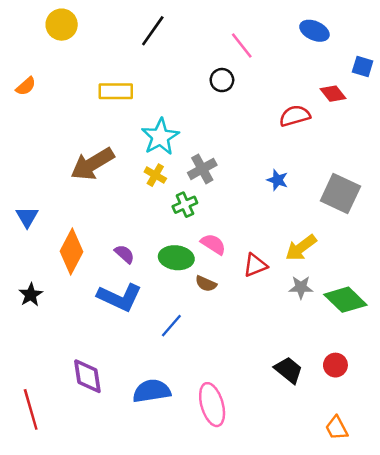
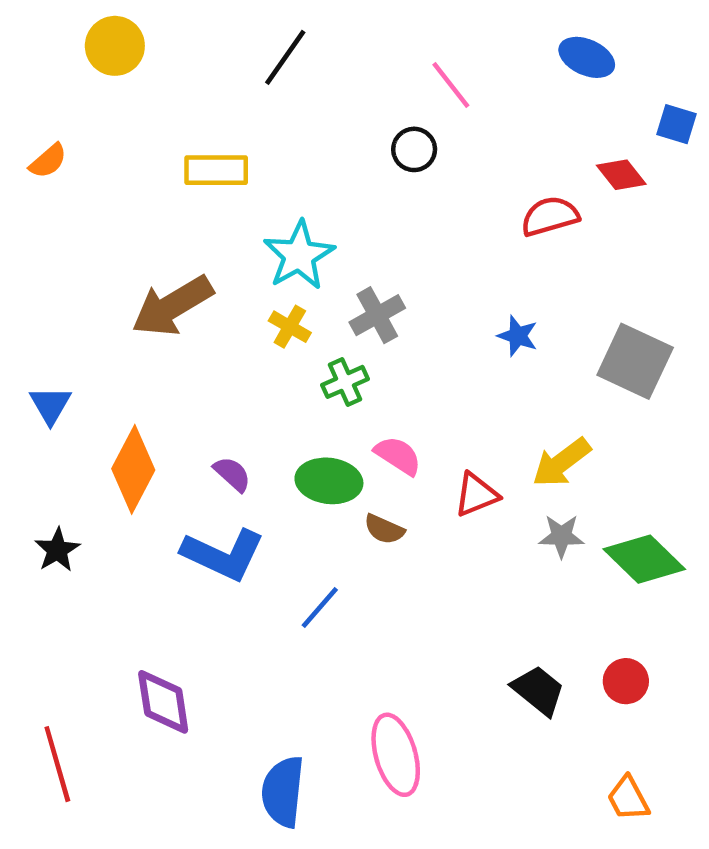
blue semicircle: (152, 391) -> (283, 792), moved, turned -75

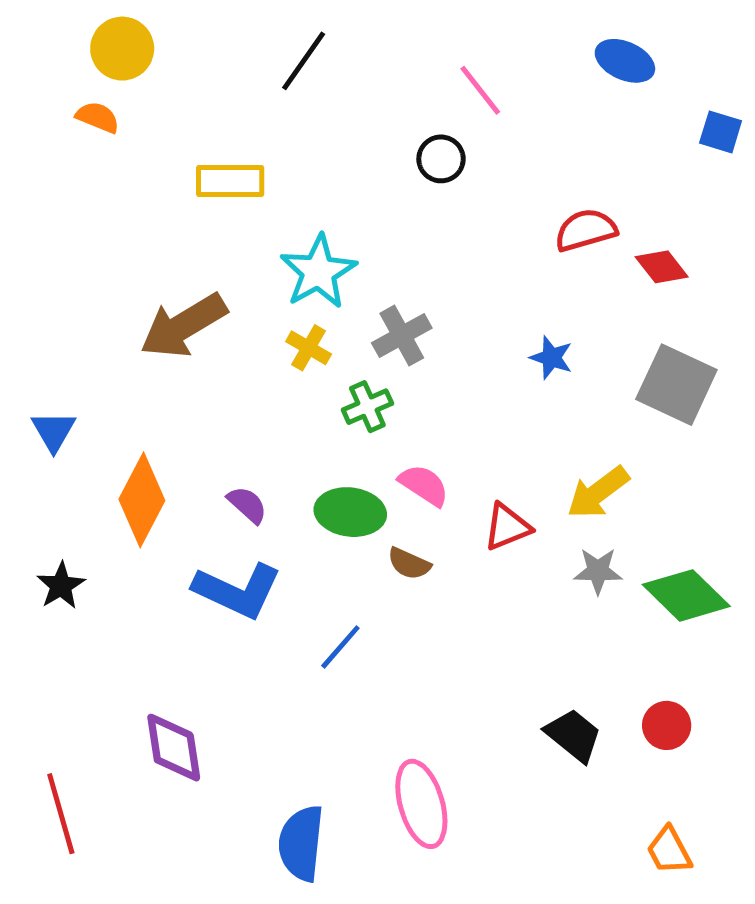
orange semicircle: (48, 161) -> (98, 117), moved, turned -117
red diamond: (621, 175) -> (662, 267), moved

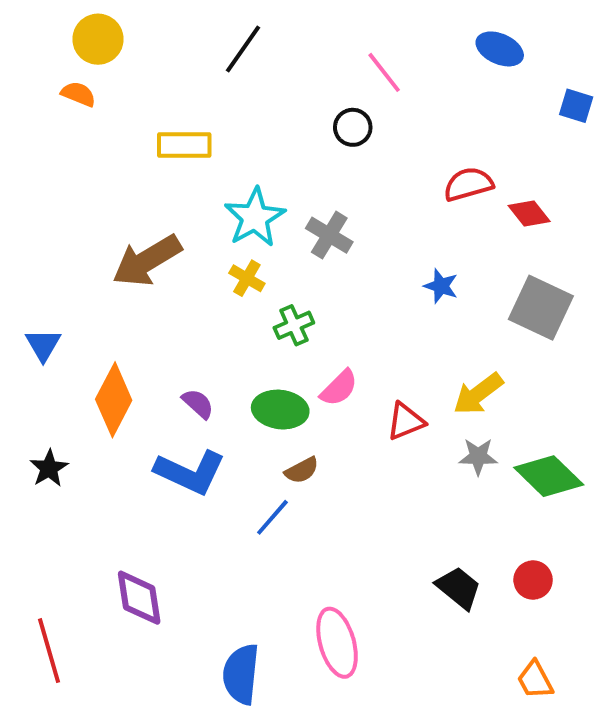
gray cross: (402, 336) -> (329, 235), moved, turned -30
pink semicircle: (424, 485) -> (339, 388), turned 102
brown semicircle: (409, 564) -> (302, 470), moved, turned -52

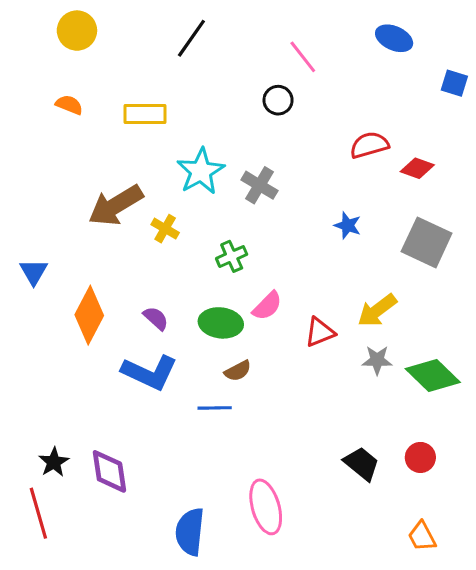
orange semicircle: (78, 94) -> (69, 105), moved
red diamond: (529, 214) -> (417, 168), turned -32
yellow cross: (247, 278) -> (165, 229), moved
black star: (49, 468) -> (54, 462), moved
blue line: (272, 517) -> (215, 408), turned 48

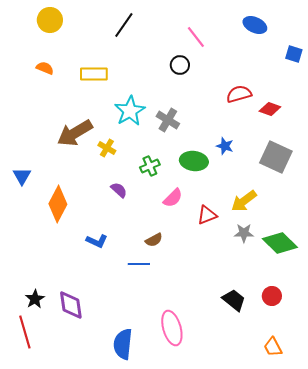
purple semicircle: (156, 318) -> (119, 190), moved
green ellipse: (221, 323) -> (194, 161), moved
blue L-shape: (150, 372) -> (97, 241), size x0.6

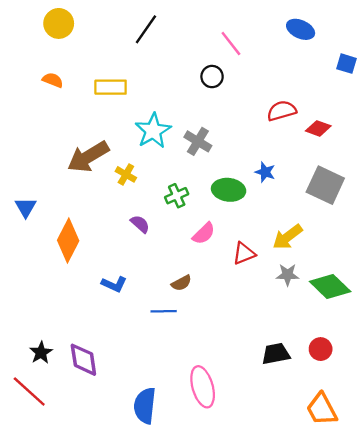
black trapezoid: (234, 300) -> (276, 354), turned -50
red line: (25, 332) -> (29, 392), turned -32
orange trapezoid: (273, 347) -> (322, 409), size x1.4

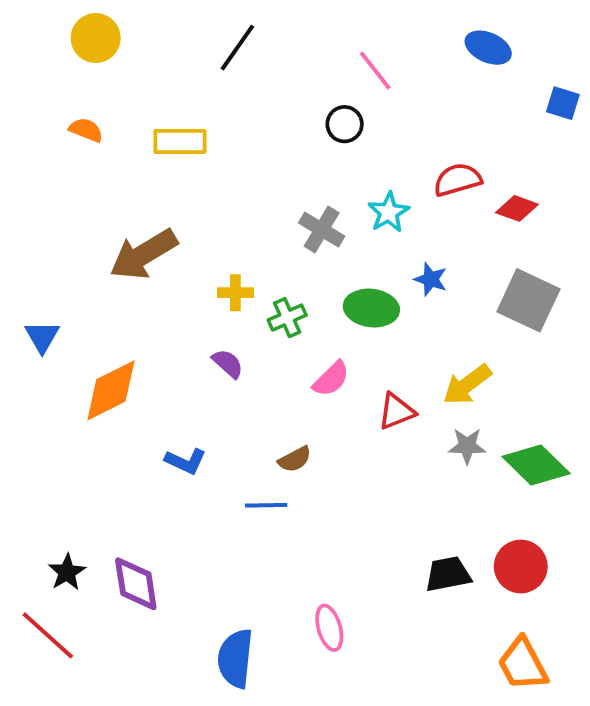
cyan star: (153, 131) -> (389, 212), moved, size x0.7
yellow cross: (126, 174) -> (235, 293), moved, turned -30
orange diamond: (68, 241) -> (111, 390), turned 36
red circle: (321, 349) -> (521, 567), size x1.4
pink ellipse: (203, 387) -> (329, 628), size x0.7

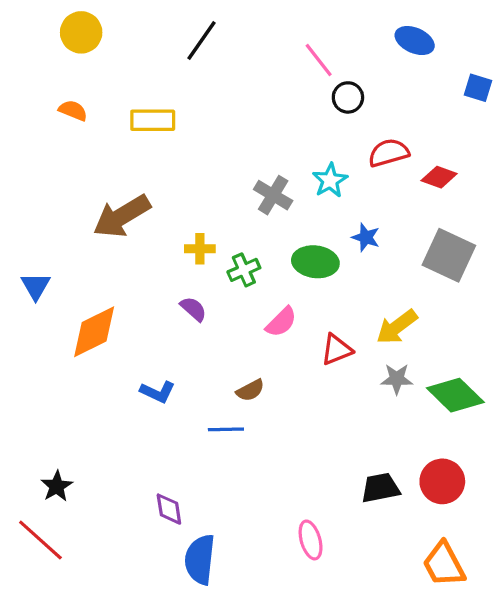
black circle: (345, 124) -> (348, 97), moved
purple diamond: (136, 584) -> (169, 509), moved, size x0.7
pink ellipse: (329, 628) -> (311, 540), moved

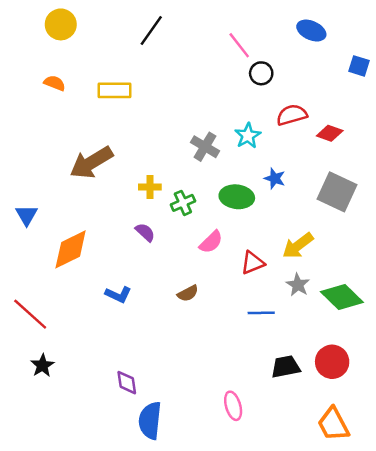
gray star: (397, 379) -> (298, 285), turned 30
blue line: (226, 429) -> (261, 313), moved
red line: (40, 540) -> (30, 314), moved

